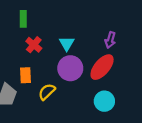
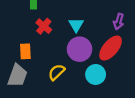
orange rectangle: (26, 75) -> (25, 51), moved
cyan circle: (104, 101) -> (96, 74), moved

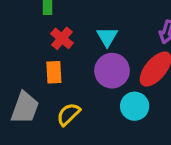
orange rectangle: (25, 51) -> (54, 72), moved
yellow semicircle: (56, 72) -> (68, 114), moved

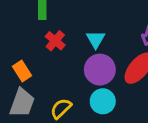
orange rectangle: (54, 72) -> (22, 71), moved, turned -30
cyan circle: (135, 106) -> (103, 101), moved

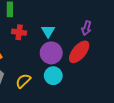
red cross: (55, 41) -> (19, 32), turned -32

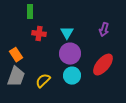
red ellipse: (79, 52) -> (103, 65), moved

